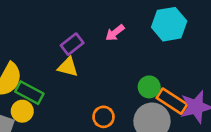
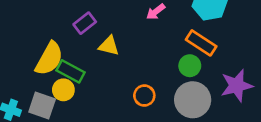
purple rectangle: (72, 44) -> (85, 23), moved
orange rectangle: (172, 101) -> (201, 43), moved

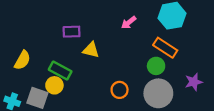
purple rectangle: (85, 23) -> (72, 32), turned 36
yellow semicircle: (49, 59) -> (22, 60), moved, size x0.7
purple star: (237, 86) -> (194, 82), size x0.7

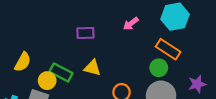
purple rectangle: (72, 32) -> (85, 33), moved
yellow triangle: (91, 50) -> (92, 68), moved
yellow circle: (54, 85) -> (47, 81), moved

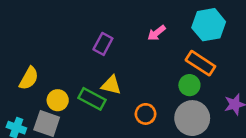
purple rectangle: (85, 33) -> (103, 44), turned -60
green rectangle: (61, 72) -> (92, 99), moved

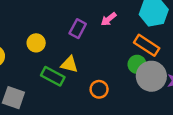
purple rectangle: (103, 44) -> (78, 29), moved
yellow circle: (58, 100) -> (36, 43), moved
gray circle: (192, 118) -> (151, 76), moved

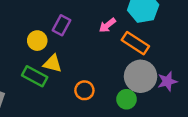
pink arrow: (109, 19) -> (107, 25), moved
yellow circle: (36, 43) -> (37, 41), moved
green circle: (137, 64) -> (127, 99), moved

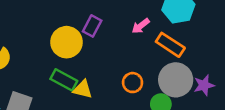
yellow circle: (37, 41) -> (67, 42), size x1.5
yellow triangle: (53, 64) -> (83, 89), moved
orange circle: (84, 90) -> (133, 83), moved

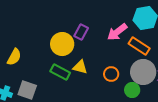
pink arrow: (141, 26) -> (117, 32), size x1.5
yellow triangle: (83, 89) -> (80, 67), moved

